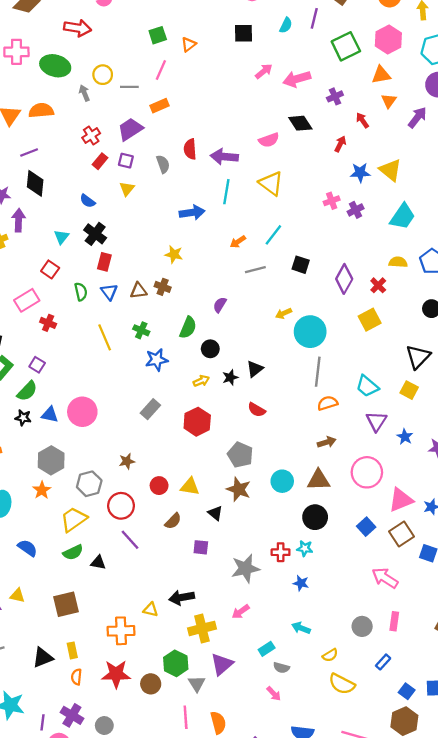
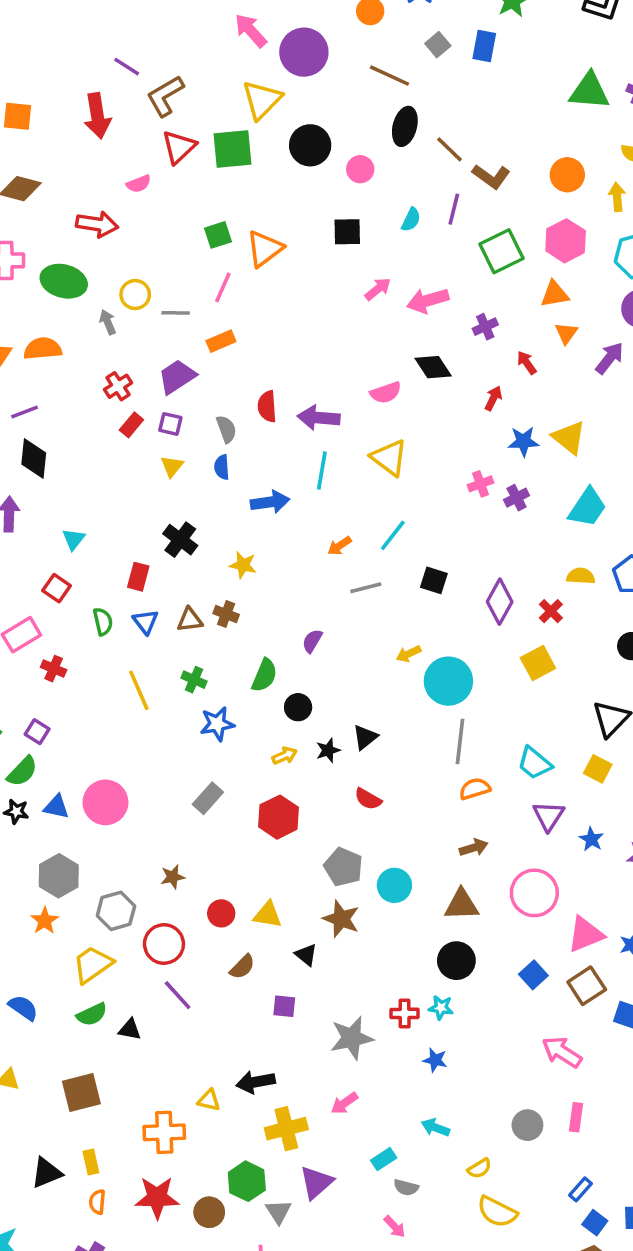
orange triangle: (189, 44) -> (265, 249), size x1.6
blue semicircle: (88, 201) -> (222, 467), moved, turned 49
black cross: (95, 234) -> (180, 540), moved
cyan circle: (282, 481) -> (394, 885), moved
blue rectangle: (383, 662) -> (581, 1189), moved

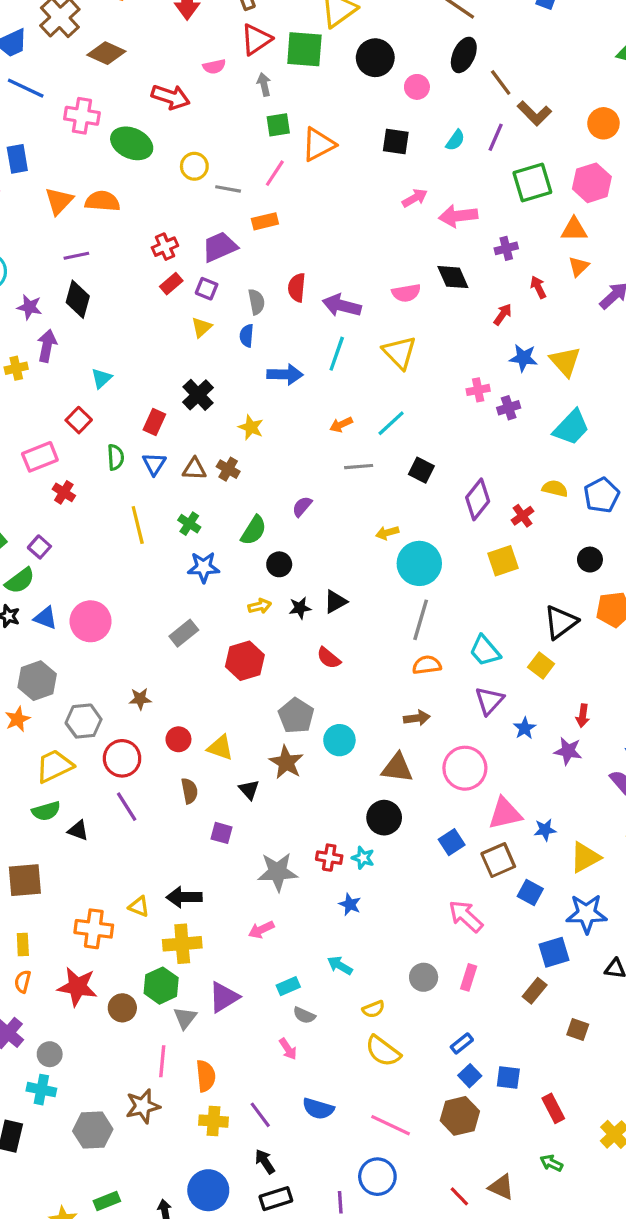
gray arrow: (108, 322) -> (264, 85), moved
brown semicircle: (242, 967) -> (189, 791), turned -65
yellow cross: (286, 1129) -> (182, 944), moved

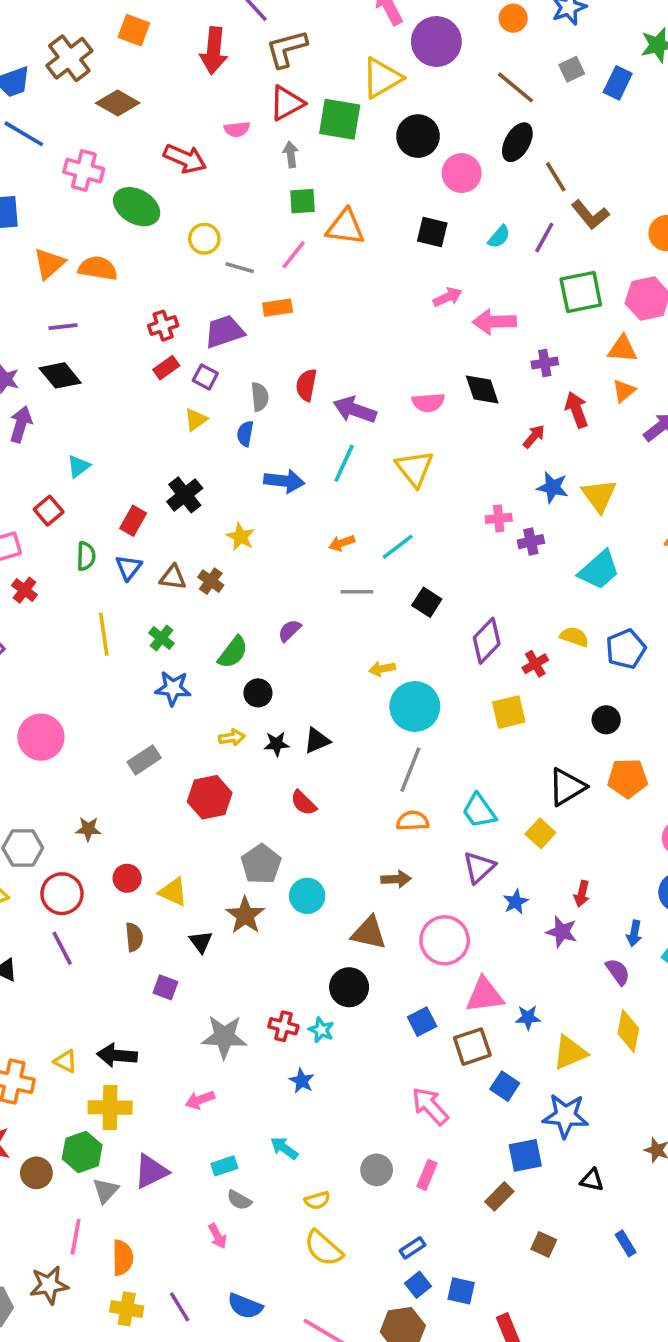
pink circle: (417, 87) -> (462, 173), size x1.4
orange triangle: (318, 144) -> (345, 227), turned 30
red arrow: (538, 287) -> (577, 410), size x1.4
black diamond: (78, 299) -> (60, 375), turned -60

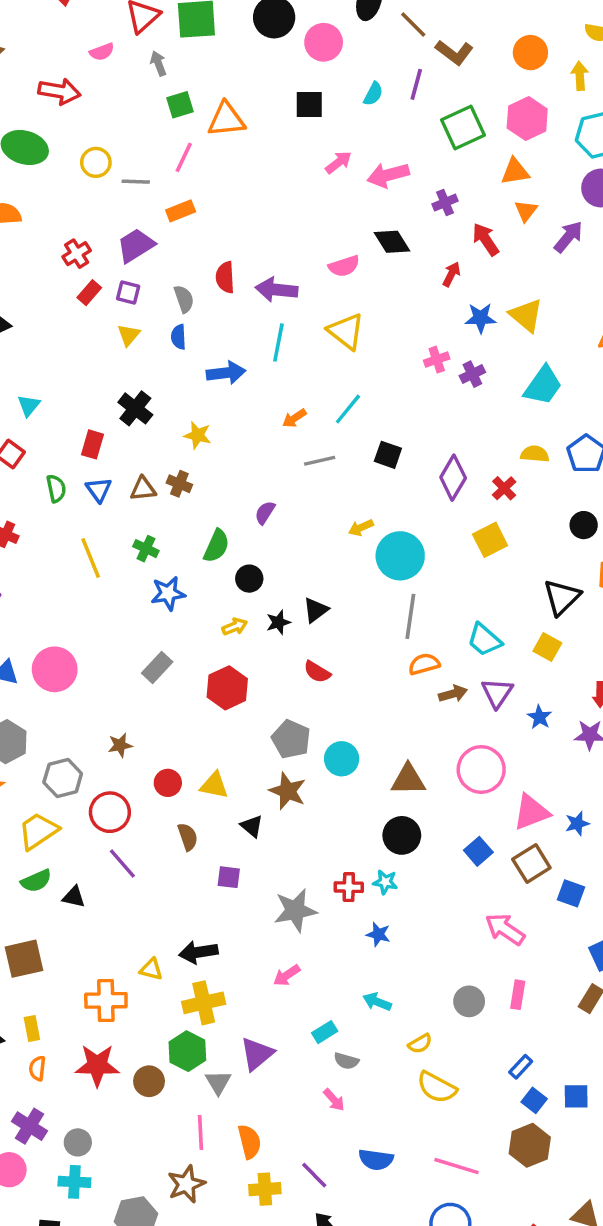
brown arrow: (396, 879) -> (453, 694), moved

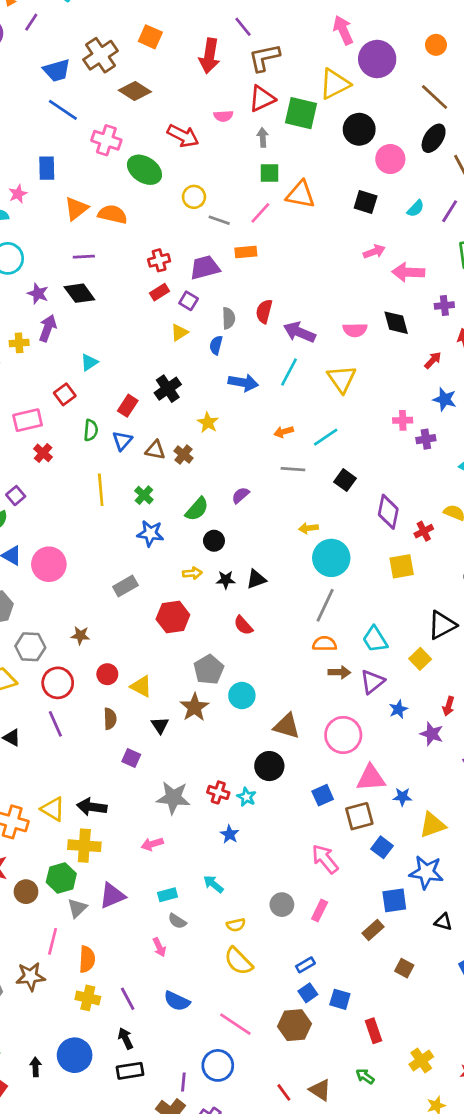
purple diamond: (453, 478) -> (388, 512), turned -36
yellow triangle: (151, 969) -> (53, 809), size x1.4

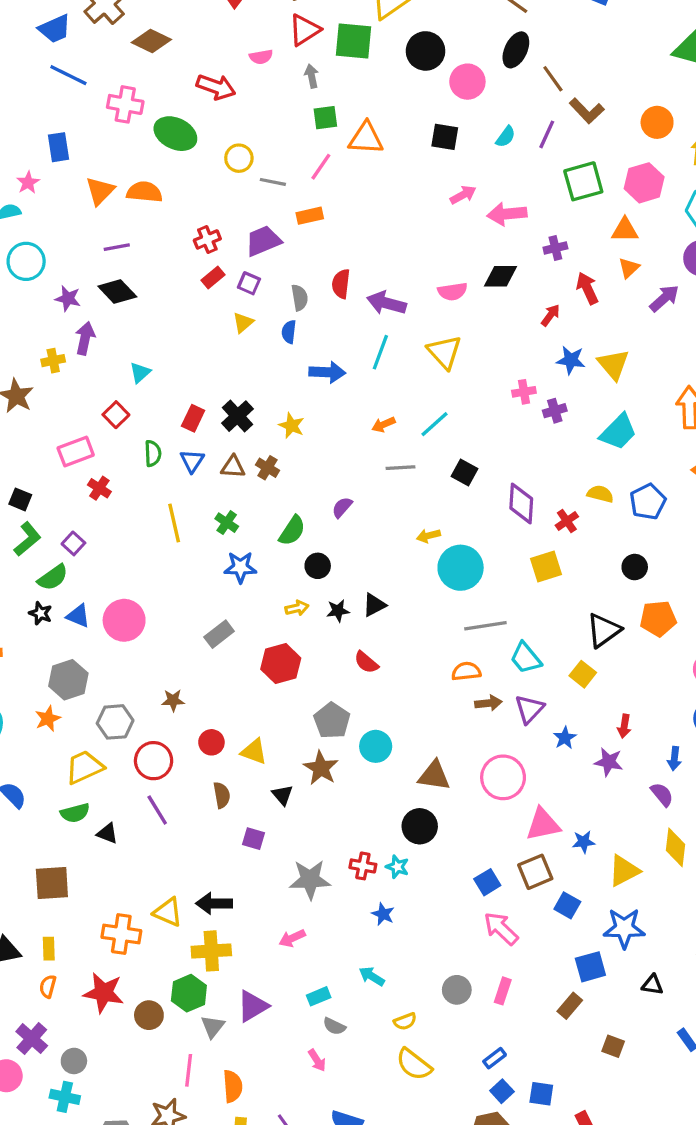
black diamond: (396, 323) -> (501, 276), turned -68
black cross: (168, 389) -> (238, 416), moved
gray line: (325, 605) -> (485, 626), moved, turned 64
blue square: (323, 795) -> (487, 882), moved

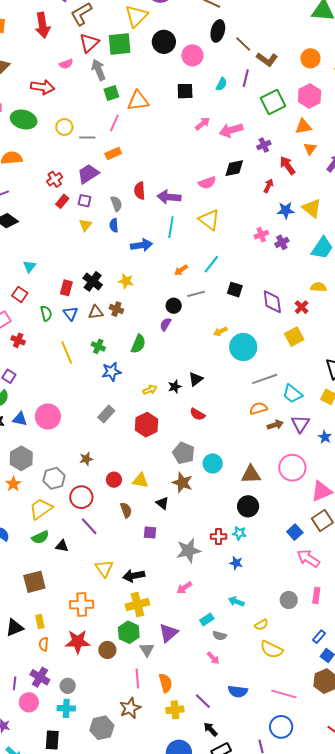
gray arrow: (312, 76) -> (99, 70), size x1.5
black circle: (318, 566) -> (174, 306), moved
yellow triangle: (168, 912) -> (104, 568), moved, turned 42

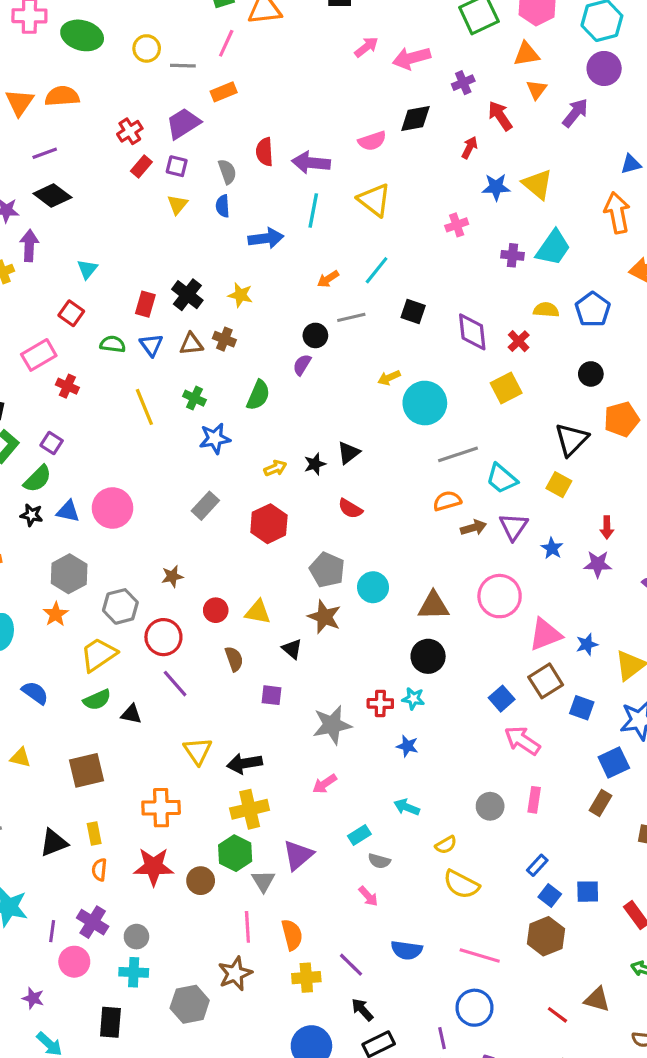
purple cross: (282, 242) -> (512, 255), moved, turned 32
green semicircle: (46, 313) -> (113, 344), turned -70

